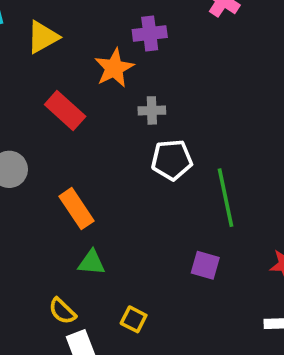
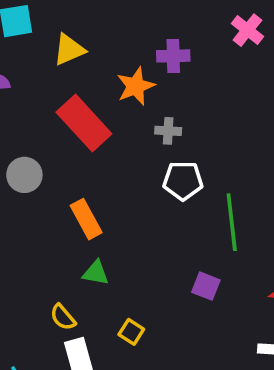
red rectangle: (65, 111) -> (84, 123), size x1.4

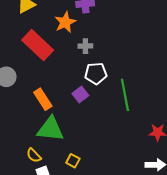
green triangle: (96, 273) -> (50, 129), size x1.8
purple square: (206, 286) -> (80, 94), moved, turned 35

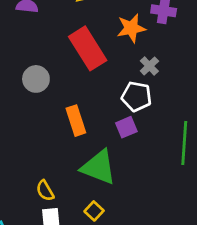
gray cross: (85, 46) -> (149, 66), turned 32
white pentagon: (96, 73) -> (137, 96), moved
green triangle: (50, 129) -> (99, 167), moved

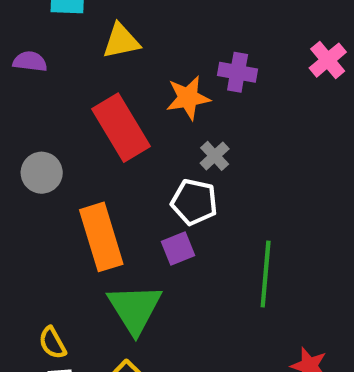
orange rectangle: (76, 121) -> (101, 237), size x1.4
green triangle: (99, 167) -> (135, 309), turned 36

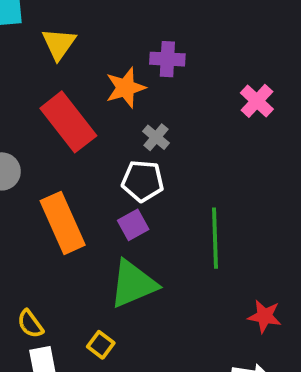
yellow triangle: (121, 41) -> (59, 44), turned -36
pink cross: (328, 60) -> (257, 101), moved
green triangle: (135, 309) -> (133, 284), moved, turned 46

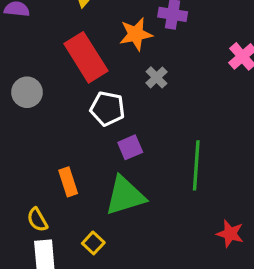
white pentagon: (143, 181) -> (107, 109), moved
orange rectangle: (63, 223) -> (68, 182), moved, size x0.6

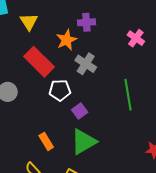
gray cross: (156, 77) -> (86, 64), size x1.5
green line: (196, 165) -> (128, 95), moved

